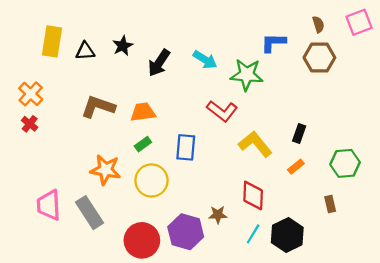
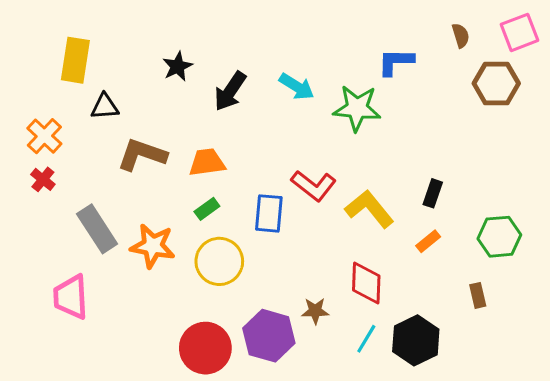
black triangle: (85, 51) -> (105, 107), moved
brown hexagon: (319, 58) -> (496, 83), moved
red L-shape: (222, 111) -> (314, 186), moved
gray rectangle: (89, 213) -> (97, 229), moved

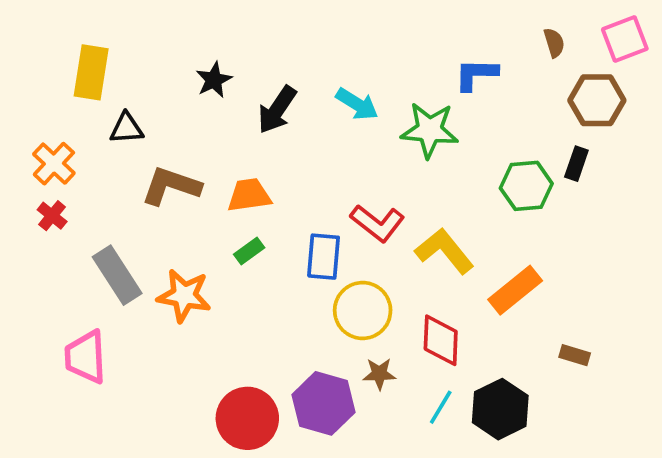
black rectangle: (433, 193) -> (576, 164), moved
green hexagon: (499, 237) -> (526, 186), moved
orange rectangle: (428, 241) -> (515, 290), size x1.8
yellow circle: (219, 261) -> (363, 310), moved
brown rectangle: (478, 295) -> (575, 355), turned -60

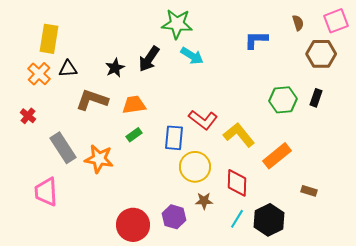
black star: (214, 80) -> (115, 68), moved
green star: (430, 130) -> (177, 24), moved
orange cross: (54, 164) -> (39, 74), moved
black rectangle: (576, 164) -> (316, 98), moved
purple hexagon: (324, 403) -> (174, 217), size x0.7

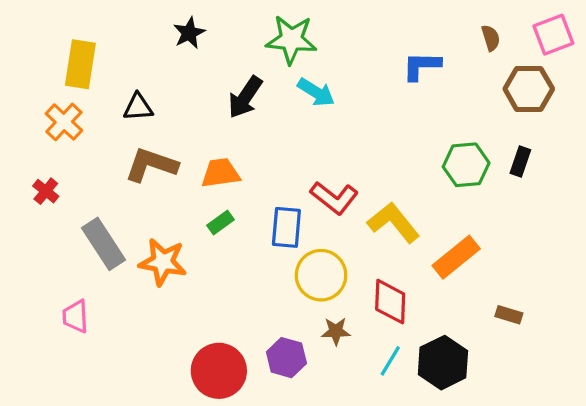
black star: (115, 68) -> (189, 33), moved
black triangle: (68, 69) -> (138, 107), moved
pink trapezoid: (46, 192) -> (75, 316), size x0.7

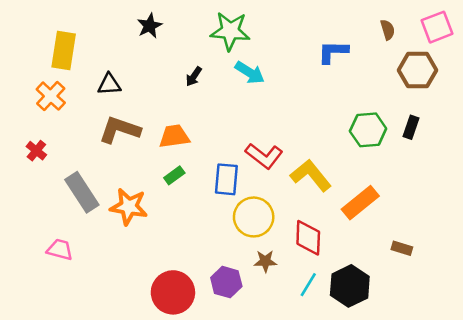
black arrow: (245, 97) -> (194, 77), size x0.6
pink trapezoid: (75, 316) -> (60, 250), turned 108

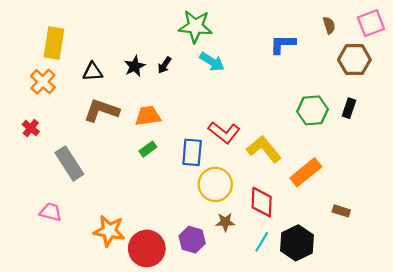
black star: (150, 26) -> (135, 66), moved
orange star: (129, 207) -> (109, 231), moved

